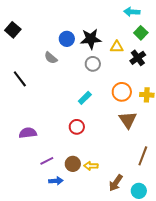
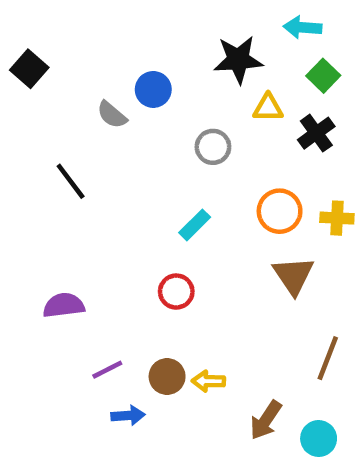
black star: (91, 39) -> (238, 60), moved
gray semicircle: (51, 58) -> (112, 115), moved
black line: (20, 79) -> (71, 181), moved

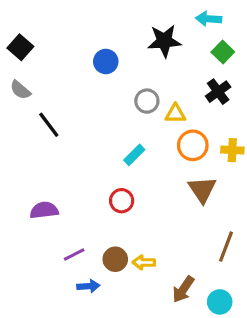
yellow triangle: (268, 108) -> (175, 114), moved
gray semicircle: (112, 115) -> (20, 90), moved

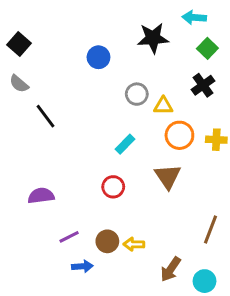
brown triangle: (202, 190) -> (168, 177), moved

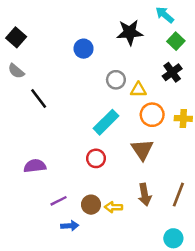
cyan arrow: (194, 17) -> (165, 15), turned 36
cyan rectangle: (125, 144) -> (106, 122), size x1.5
brown arrow: (171, 269) -> (145, 195), moved, turned -45

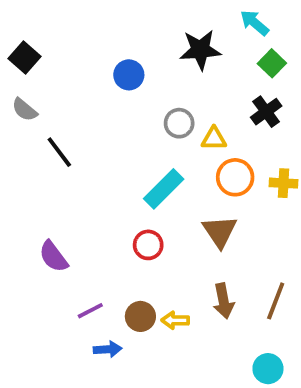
purple semicircle: (35, 166) -> (53, 257), turned -120

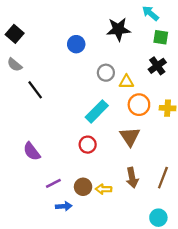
green square: (272, 63) -> (161, 37), turned -35

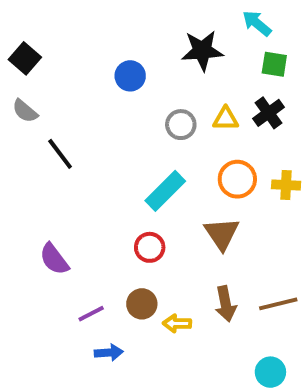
yellow triangle: (126, 82) -> (226, 119), moved
brown line: (163, 178) -> (278, 304), turned 55
brown circle: (83, 187) -> (142, 304), moved

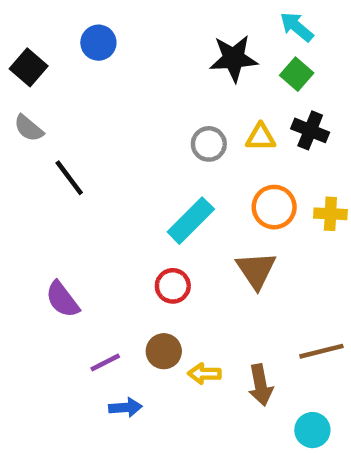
green square: (274, 64) -> (297, 74), moved, turned 32
blue circle: (130, 76) -> (98, 43), moved
black cross: (269, 113) -> (310, 130), turned -32
brown arrow: (226, 304) -> (261, 385), moved

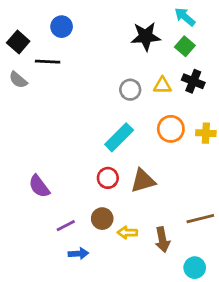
black line: (69, 178) -> (48, 62), moved, turned -50
brown triangle: (256, 270) -> (143, 181), moved, turned 48

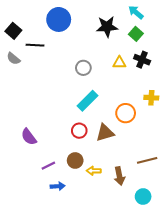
blue circle: (62, 27) -> (59, 19), moved, size x1.5
gray circle: (130, 90) -> (83, 68), moved
orange circle: (171, 129) -> (126, 113), moved

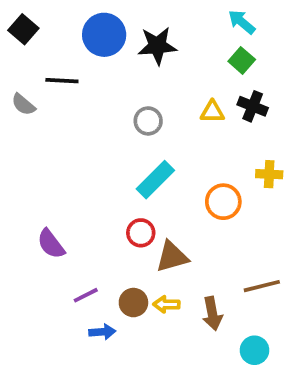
black star: (107, 27) -> (157, 46), moved
black square: (13, 31) -> (23, 29), moved
brown triangle: (105, 133) -> (172, 257), moved
brown circle: (75, 160) -> (133, 303), moved

